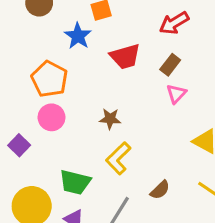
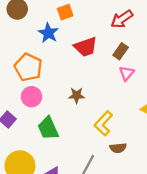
yellow L-shape: (118, 158) -> (103, 123), moved
green trapezoid: (75, 182) -> (48, 128), moved, turned 55
brown semicircle: (160, 190) -> (118, 148), turned 42

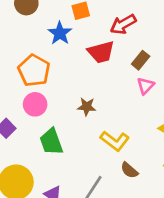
red arrow: (122, 19) -> (123, 24), moved
yellow L-shape: (103, 123) -> (115, 141), turned -100
brown semicircle: (118, 148) -> (129, 170), turned 42

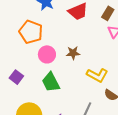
pink circle: (35, 104) -> (47, 54), moved

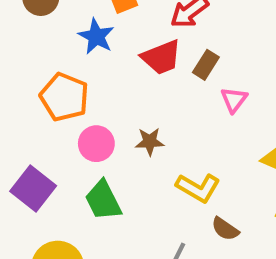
brown rectangle: (108, 13) -> (206, 65), moved
purple square: (16, 77) -> (33, 189), size x1.5

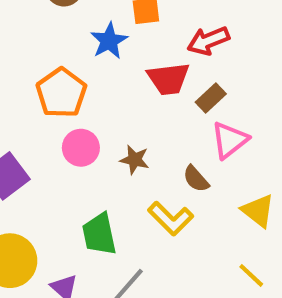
pink triangle: (234, 100) -> (230, 140), size x1.4
green trapezoid: (103, 200) -> (99, 234), moved
brown semicircle: (225, 229) -> (196, 179), moved

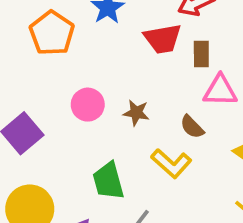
orange pentagon: (61, 93) -> (52, 33), moved
brown rectangle: (211, 98) -> (201, 54), turned -44
pink triangle: (230, 140) -> (220, 91), turned 42

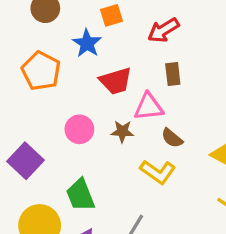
red trapezoid: (163, 39) -> (116, 81), moved
pink triangle: (220, 91) -> (149, 107), moved
green trapezoid: (108, 181) -> (80, 195), moved

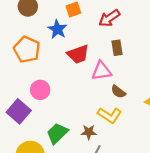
pink circle: (79, 129) -> (40, 90), moved
brown star: (122, 131) -> (89, 132), moved
green trapezoid: (80, 195) -> (57, 133), turned 70

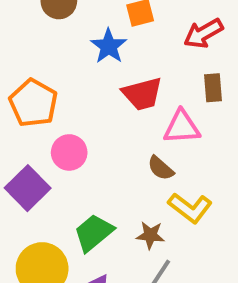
orange pentagon: (27, 49) -> (33, 103), moved
brown semicircle: (118, 92) -> (161, 168), moved

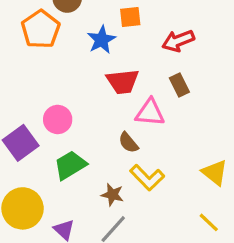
brown rectangle: (213, 88) -> (179, 85), turned -30
orange pentagon: (33, 103) -> (41, 29), moved
green trapezoid: (94, 233) -> (70, 165), moved

